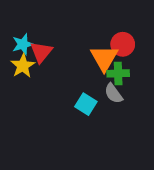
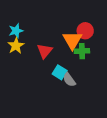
red triangle: (41, 52) -> (45, 51), moved
gray semicircle: (113, 93) -> (69, 80), moved

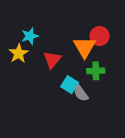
cyan star: (16, 31) -> (30, 36), moved
green cross: (82, 51) -> (96, 71), moved

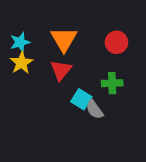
cyan star: (30, 36) -> (20, 42), moved
orange triangle: (85, 47) -> (64, 39), moved

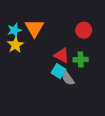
orange triangle: (64, 39) -> (34, 28), moved
red triangle: (61, 70) -> (62, 55), moved, turned -42

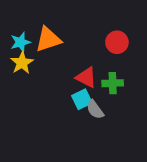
orange triangle: (34, 28) -> (48, 39), turned 42
cyan square: (59, 71) -> (82, 99), turned 32

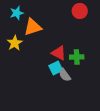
cyan star: (20, 42) -> (17, 13), moved
red circle: (117, 42) -> (80, 11), moved

